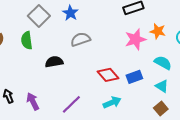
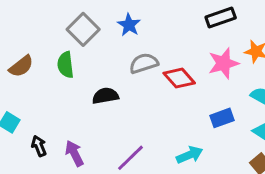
red diamond: (108, 75) -> (179, 78), moved

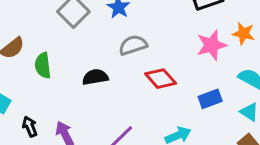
green semicircle: (66, 65) -> (43, 65), moved
red diamond: (179, 78) -> (161, 79), moved

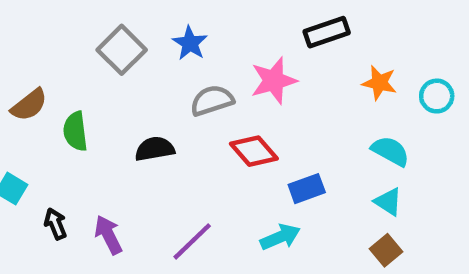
pink star: (212, 45) -> (274, 81), moved
blue rectangle: (210, 99) -> (307, 189), moved

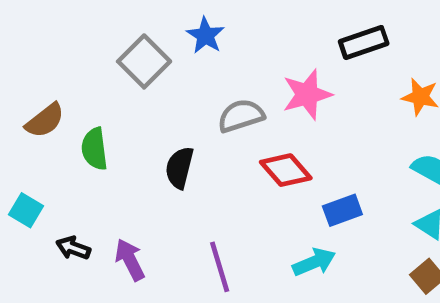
blue star: (190, 43) -> (205, 35), moved
black semicircle: (155, 149) -> (179, 168), turned -66
black arrow: (56, 224) -> (73, 248), turned -48
purple line: (192, 241) -> (220, 267), turned -63

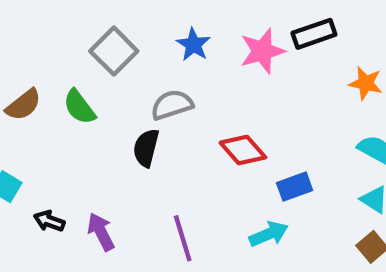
blue star: (205, 35) -> (193, 45), moved
pink star: (307, 94) -> (262, 51), moved
gray semicircle: (241, 116) -> (172, 105), moved
green semicircle: (94, 149) -> (79, 107), moved, turned -30

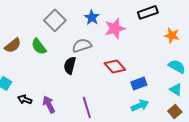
pink star: (262, 51) -> (115, 28), moved
cyan arrow: (269, 234) -> (140, 105), moved

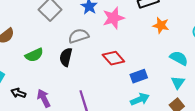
orange star: (172, 35) -> (161, 25), moved
green semicircle: (39, 46) -> (34, 55), moved, turned -78
cyan triangle: (176, 89) -> (178, 82), turned 32

